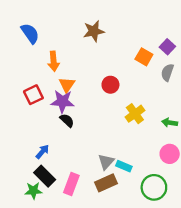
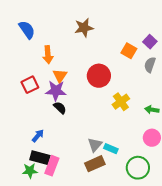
red circle: (110, 85) -> (99, 76), size x1.5
black rectangle: (45, 176) -> (40, 158), turned -30
pink rectangle: (71, 184) -> (52, 166), moved

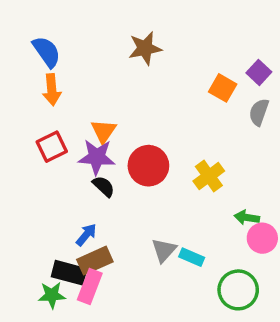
orange arrow: (48, 55) -> (52, 90), moved
red circle: (99, 76) -> (148, 166), moved
green arrow: (152, 110) -> (247, 217), moved
blue arrow: (38, 136) -> (86, 235), moved
brown rectangle: (95, 164) -> (95, 261), moved

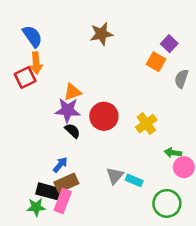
purple square: (259, 72) -> (169, 44), moved
orange triangle: (104, 131) -> (72, 92), turned 36
red square: (52, 147) -> (25, 78), moved

